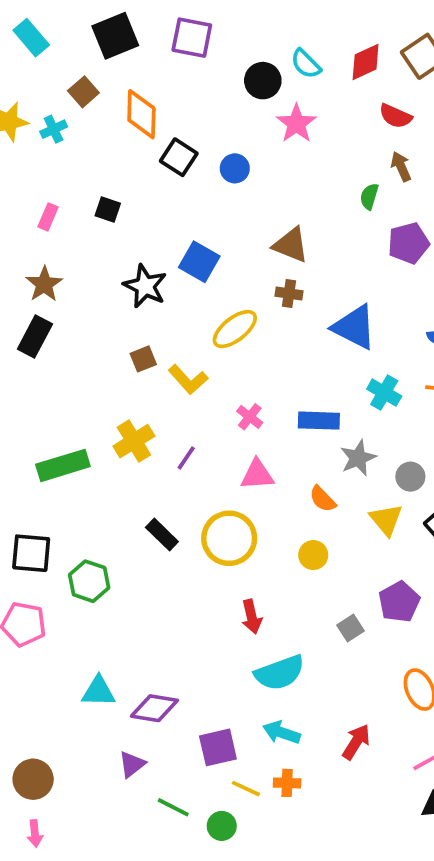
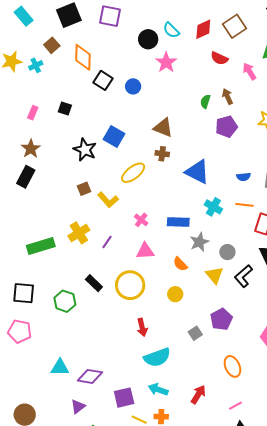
brown arrow: (401, 167) -> (227, 96), moved
green hexagon: (89, 581) -> (65, 301), moved

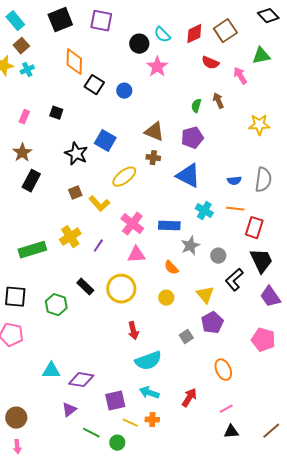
brown square: (52, 45) -> (21, 46), moved
purple pentagon: (226, 127) -> (192, 138), moved
black rectangle: (26, 177) -> (31, 181), moved
pink cross: (141, 220) -> (132, 224), size x1.6
yellow triangle: (214, 275) -> (205, 295), moved

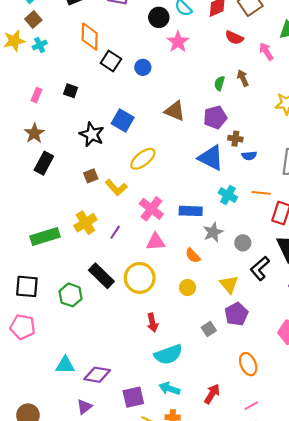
brown cross: (153, 158) -> (235, 139), moved
blue semicircle: (234, 181) -> (249, 156), moved
black rectangle: (85, 287) -> (101, 276), size x1.4

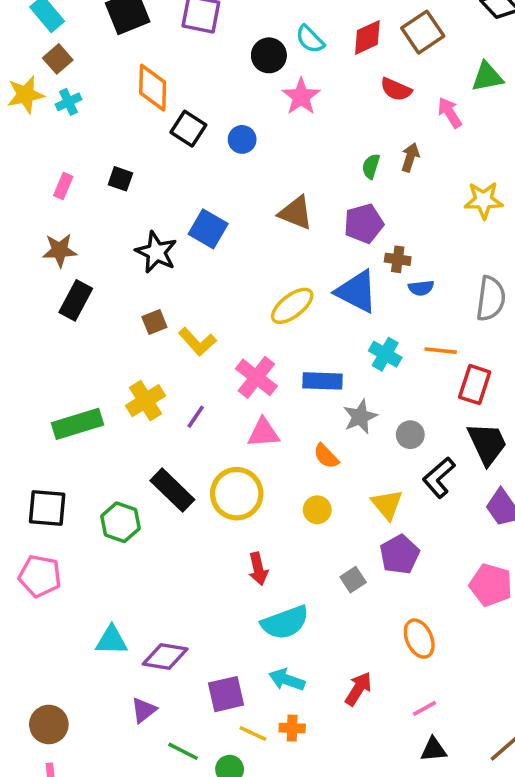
brown arrow: (243, 78) -> (410, 157), turned 42
brown star: (34, 133) -> (60, 250), turned 30
yellow ellipse: (143, 159) -> (292, 306), moved

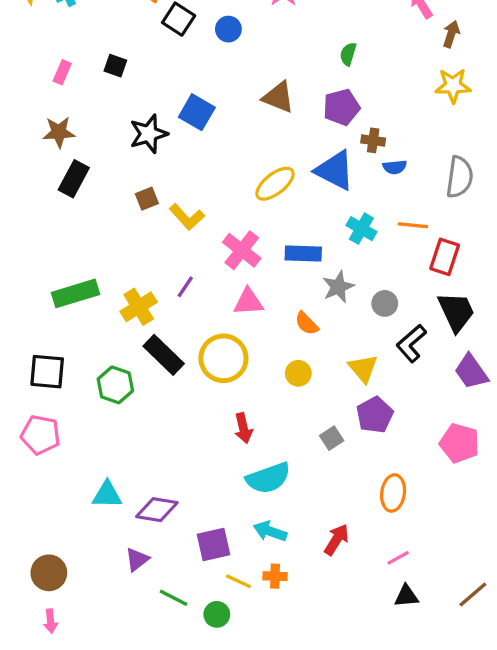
brown arrow: (410, 157) -> (451, 34), moved
black star: (156, 252) -> (149, 134), turned 30
yellow cross: (145, 401) -> (139, 307), moved
orange ellipse: (419, 639) -> (393, 493), turned 32

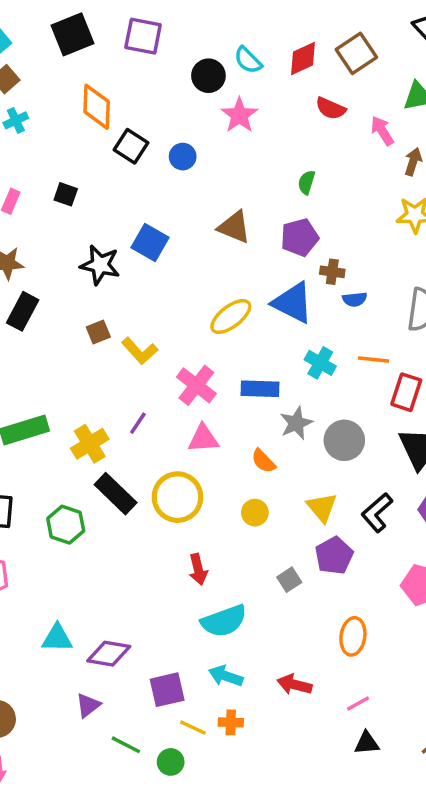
black star: (149, 134) -> (100, 265), turned 30
gray circle: (385, 303) -> (344, 440), size x1.5
black L-shape: (411, 343) -> (377, 513), moved
red arrow: (337, 540) -> (294, 685), turned -108

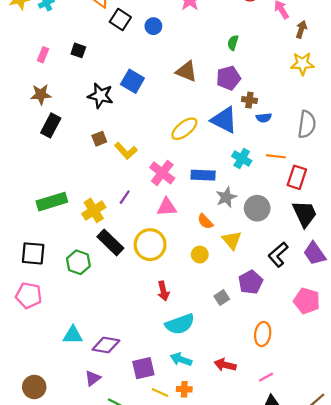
yellow triangle: (322, 507) -> (232, 240), moved

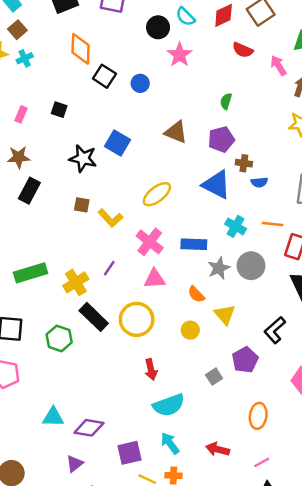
yellow ellipse: (184, 129) -> (157, 194), moved
brown square: (99, 139) -> (82, 205), turned 32
gray circle: (257, 208) -> (251, 266), moved
cyan arrow: (181, 359) -> (170, 443), turned 35

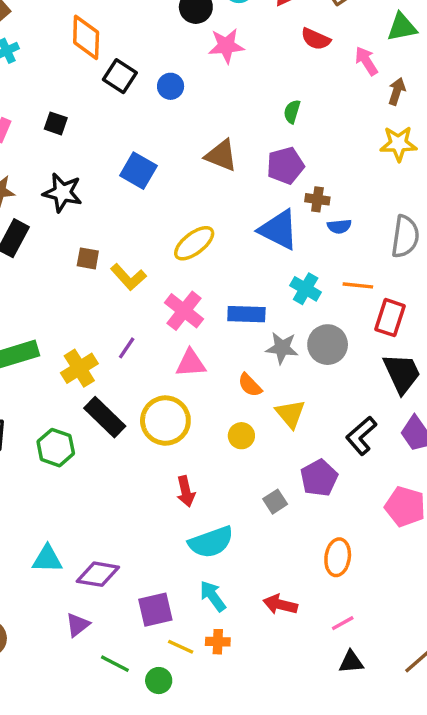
pink star: (180, 55) -> (226, 46), turned 30
black star: (83, 158) -> (62, 193), moved
gray star: (219, 268) -> (282, 348), turned 30

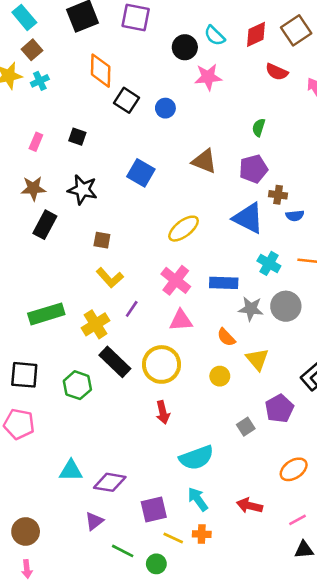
yellow L-shape: (128, 277) -> (110, 278), moved
red arrow: (186, 491) -> (163, 412), moved
orange ellipse: (338, 557) -> (294, 469), turned 48

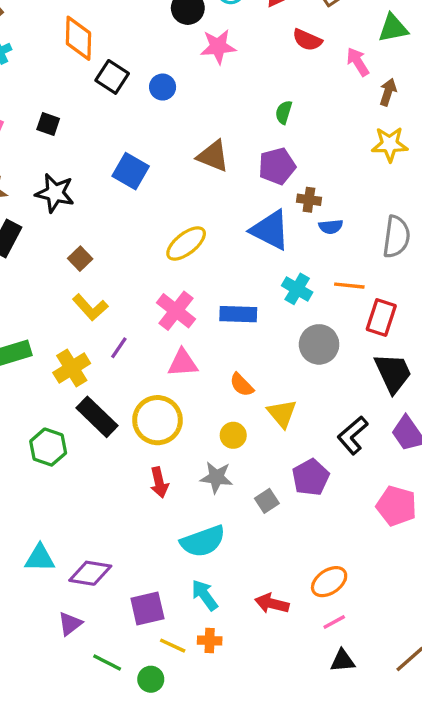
brown square: (102, 240) -> (80, 259), turned 36
gray star: (251, 309) -> (216, 477), moved
orange ellipse: (294, 469) -> (329, 582), moved

